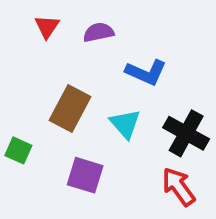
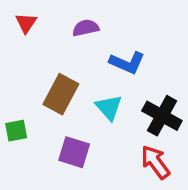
red triangle: (47, 27) -> (26, 23), moved
green square: (18, 150) -> (16, 131), turned -35

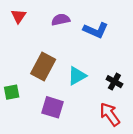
blue L-shape: (127, 63) -> (96, 30), moved
cyan triangle: (109, 107) -> (77, 76), turned 42
black cross: (162, 116) -> (114, 82), size x0.6

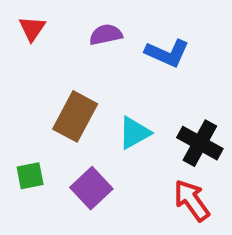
black cross: (114, 82) -> (200, 143), size x1.5
green square: (12, 92) -> (30, 176), moved
purple square: (52, 107) -> (91, 188), turned 30

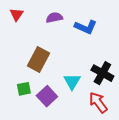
cyan triangle: (134, 133) -> (72, 81), moved, turned -30
green square: (30, 176) -> (24, 89), moved

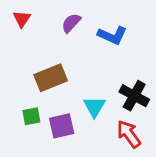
purple semicircle: (54, 18) -> (71, 23), turned -35
brown rectangle: (39, 59) -> (51, 78), turned 40
purple square: (47, 96) -> (62, 126), turned 30

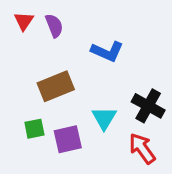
purple semicircle: (71, 23) -> (54, 26), moved, turned 115
blue L-shape: (112, 35) -> (107, 51), moved

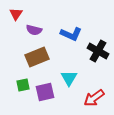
purple semicircle: (54, 26) -> (34, 30), moved, turned 126
black cross: (148, 106) -> (98, 51), moved
red arrow: (142, 148) -> (94, 98), turned -90

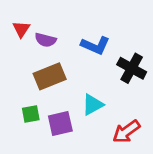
red triangle: (16, 14) -> (21, 29), moved
cyan triangle: (69, 78) -> (93, 105), turned 30

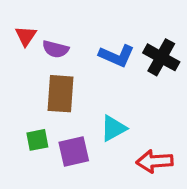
black cross: (132, 68) -> (161, 57), moved
brown rectangle: (50, 76) -> (60, 94), turned -64
red arrow: (126, 132) -> (155, 161), turned 32

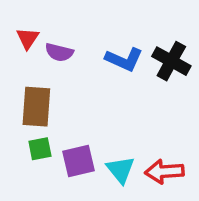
brown rectangle: (60, 94) -> (36, 107), moved
cyan triangle: (113, 128) -> (121, 170), moved, turned -40

